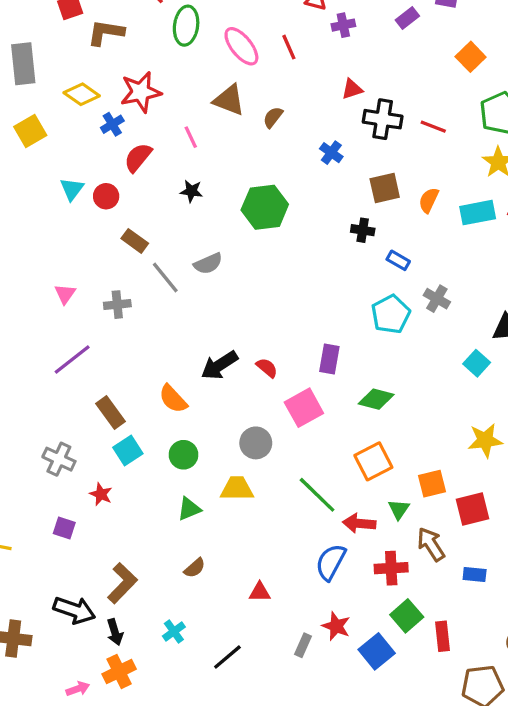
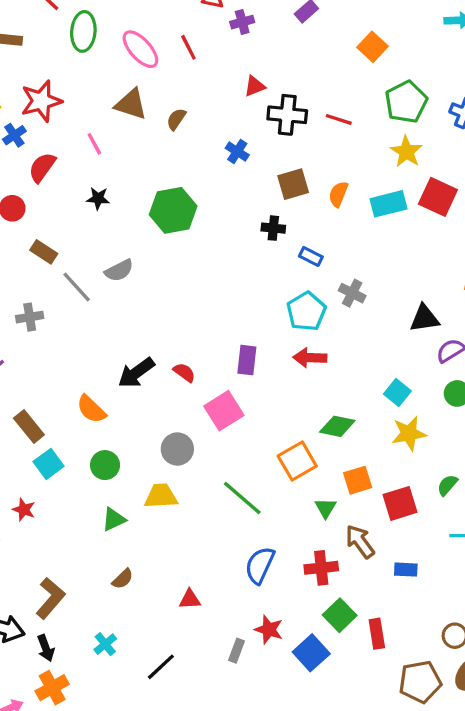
cyan square: (477, 363) -> (397, 392), moved
green diamond: (376, 399) -> (337, 426), moved
red arrow: (359, 523) -> (310, 358), moved

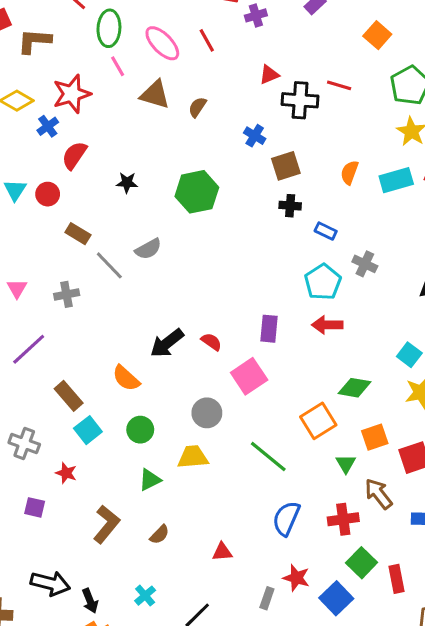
red line: (339, 119) -> (339, 85), moved
pink line: (94, 144) -> (118, 66), moved
brown square: (293, 184) -> (286, 166), moved
brown L-shape: (50, 598) -> (107, 524), moved

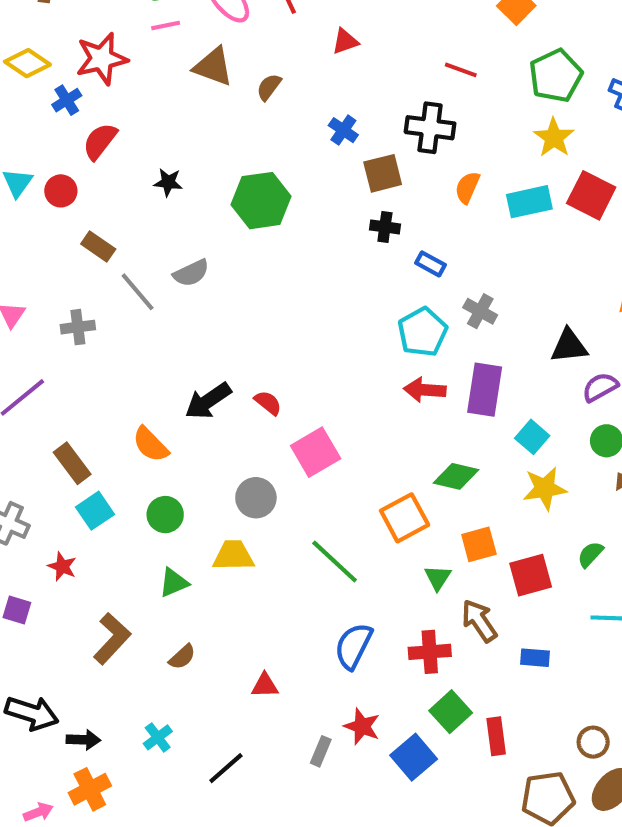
pink line: (118, 66) -> (166, 25), turned -75
red triangle: (269, 75) -> (345, 41), moved
black cross: (300, 100) -> (430, 128), moved
purple rectangle: (269, 329) -> (485, 390), moved, size x1.4
black arrow: (90, 601) -> (83, 740), turned -70

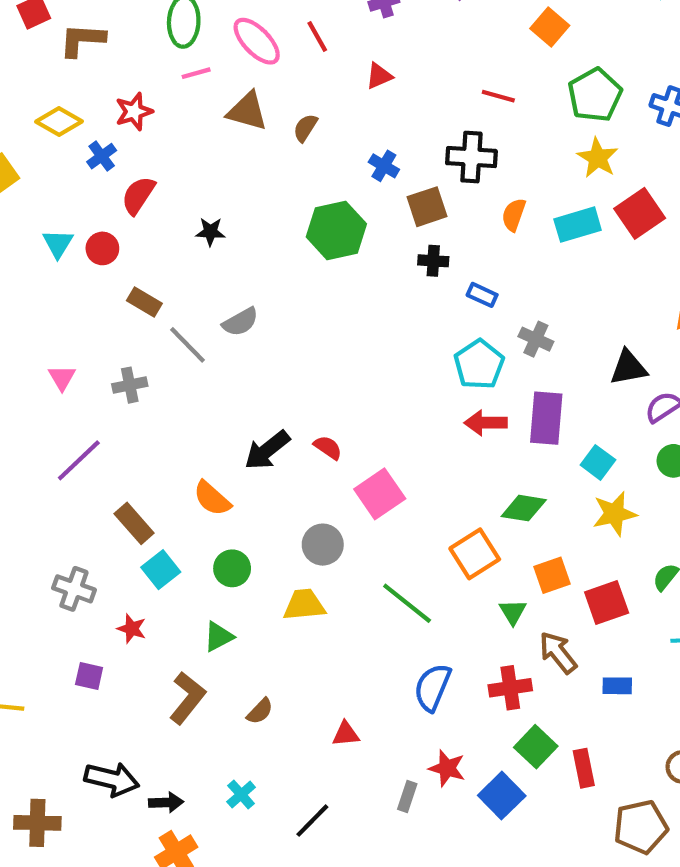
red star: (102, 59) -> (134, 112), size x0.7
red square: (591, 195) -> (640, 213), turned 33
green hexagon: (261, 201) -> (336, 230), moved
green triangle: (174, 583) -> (218, 637), moved

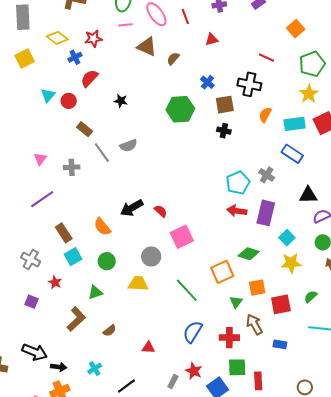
blue rectangle: (482, 295) -> (292, 154), moved, size x1.5
green square: (536, 747) -> (237, 367), turned 36

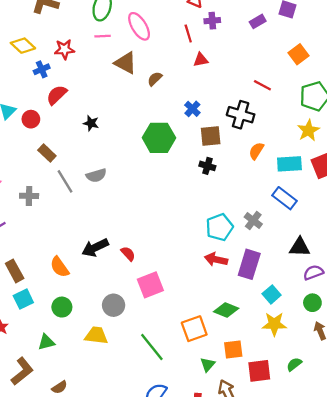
red line: (185, 16) -> (188, 33), moved

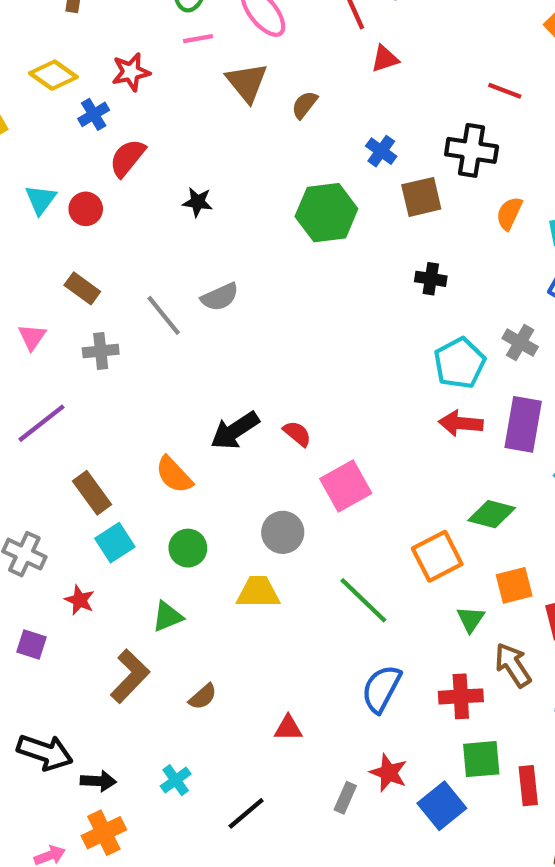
brown triangle: (126, 63) -> (247, 82), turned 30
brown rectangle: (47, 153) -> (82, 288), moved
black cross: (207, 166) -> (431, 279), moved

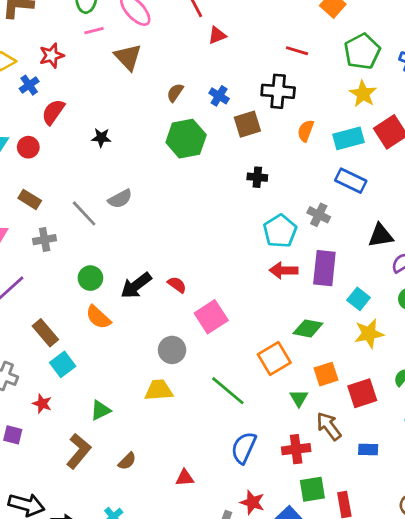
brown semicircle: (305, 105) -> (175, 93), moved
green circle: (188, 548) -> (90, 278), moved

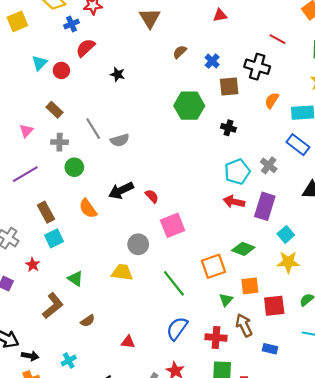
green hexagon: (186, 139) -> (189, 106), moved
gray semicircle: (120, 199) -> (120, 140), moved
green circle: (90, 278) -> (74, 167), moved
green triangle: (100, 410) -> (75, 279), turned 49

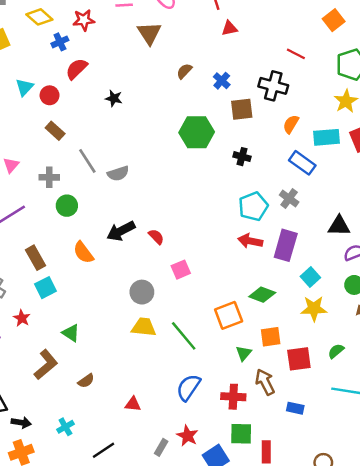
brown rectangle: (54, 110) -> (55, 131), moved
blue rectangle: (298, 145) -> (302, 163), moved
pink square: (173, 225) -> (181, 270), size x0.7
yellow trapezoid: (122, 272) -> (144, 327), moved

